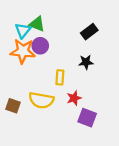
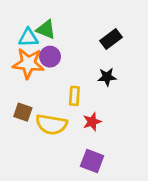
cyan triangle: (23, 31) -> (28, 38), turned 49
brown square: (13, 106) -> (23, 112), moved
purple square: (87, 118) -> (92, 161), moved

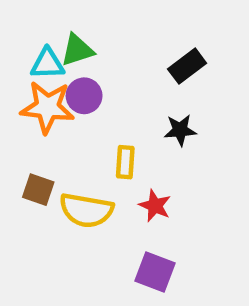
green triangle: (46, 29) -> (77, 50), turned -40
red star: (92, 122) -> (155, 206), turned -30

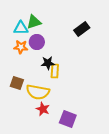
orange star: (47, 107) -> (21, 47), size x0.6
black star: (180, 130) -> (48, 63), moved
red star: (155, 206) -> (43, 109), moved

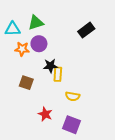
cyan triangle: (21, 28) -> (13, 29), moved
brown square: (17, 83) -> (26, 83), moved
yellow semicircle: (38, 92) -> (73, 96), moved, size x0.6

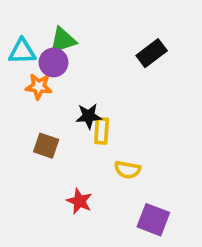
purple circle: (39, 44) -> (54, 62), moved
purple square: (72, 125) -> (153, 220), moved

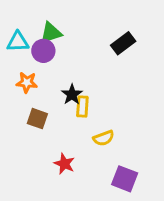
orange star: (39, 87) -> (27, 82), moved
black star: (89, 116) -> (72, 94), turned -30
yellow semicircle: (127, 170) -> (104, 138), turned -30

